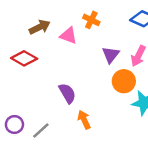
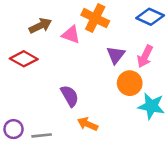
orange cross: (91, 20) -> (95, 18), size x1.5
orange arrow: (84, 120) -> (88, 124), turned -42
gray line: (41, 130) -> (42, 135), turned 36

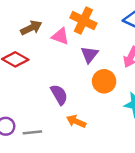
purple triangle: (116, 55) -> (89, 55), moved
orange circle: (130, 83) -> (104, 81), moved

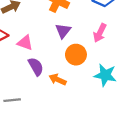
pink triangle: (60, 36) -> (25, 43), moved
orange arrow: (76, 121) -> (58, 80), moved

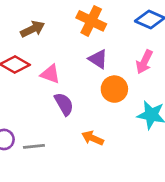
purple triangle: (63, 31) -> (98, 59), turned -35
orange arrow: (58, 80) -> (93, 138), moved

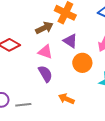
brown arrow: (33, 29) -> (44, 28), moved
pink triangle: (50, 74) -> (45, 52), moved

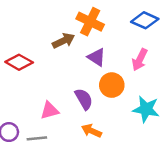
pink triangle: (45, 52) -> (50, 110), moved, turned -35
purple semicircle: (45, 74) -> (84, 99), moved

